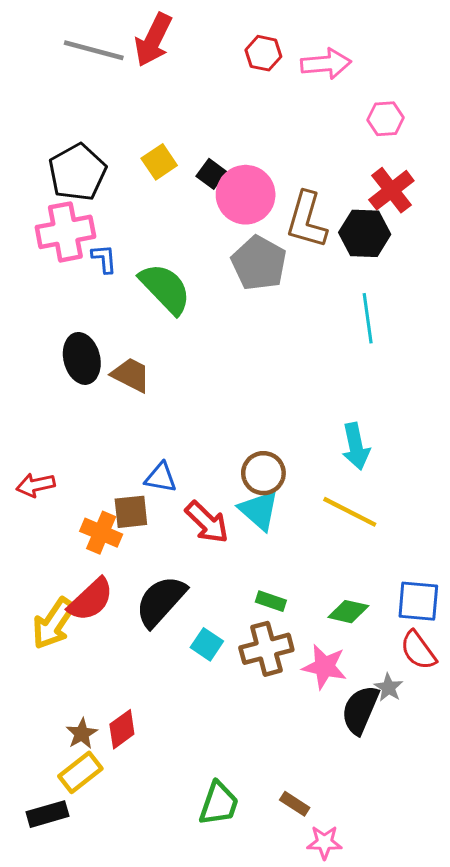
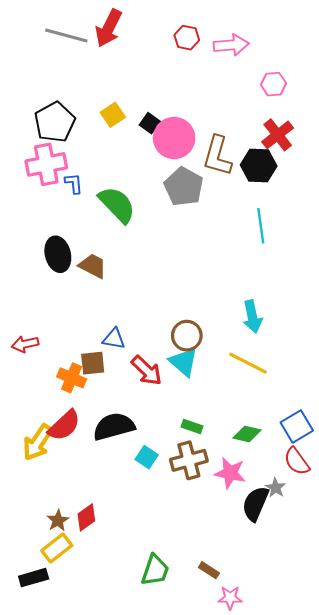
black semicircle: (161, 601) -> (114, 426), turned 33
blue square: (418, 601) -> (297, 426), turned -36

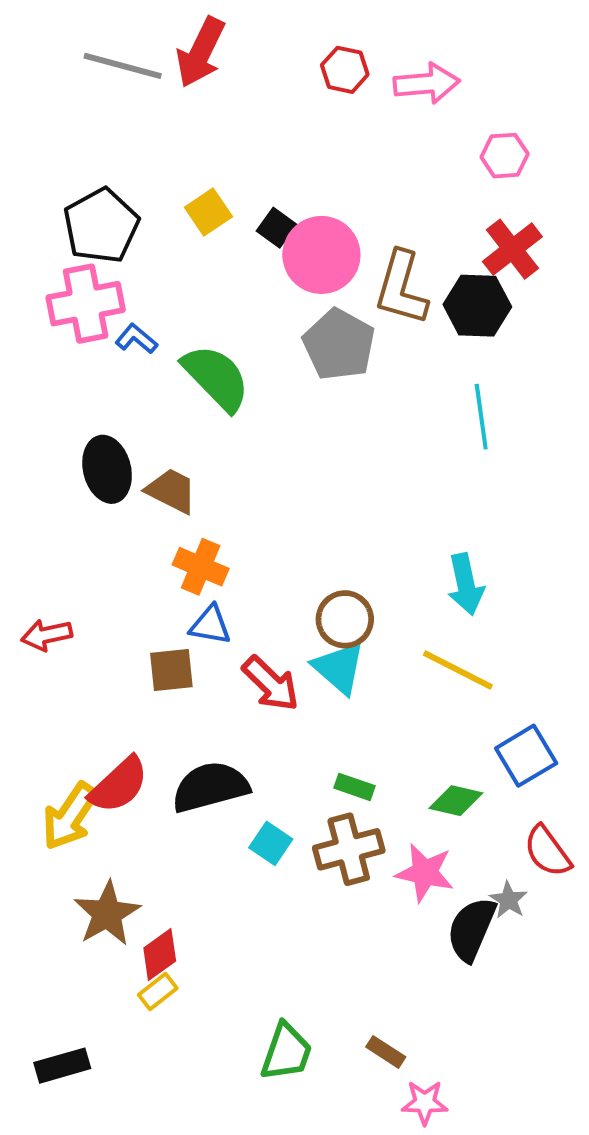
blue L-shape: (74, 183) -> (136, 339), turned -45
orange cross: (72, 378) -> (201, 567), moved
blue square: (297, 426) -> (526, 756), moved
brown star: (58, 521) -> (107, 914), moved, size x1.6
yellow rectangle: (57, 548) -> (158, 992), moved, size x0.7

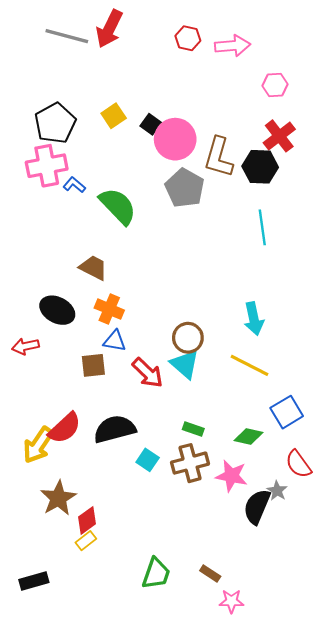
black ellipse: (107, 469) -> (57, 310), moved, turned -48

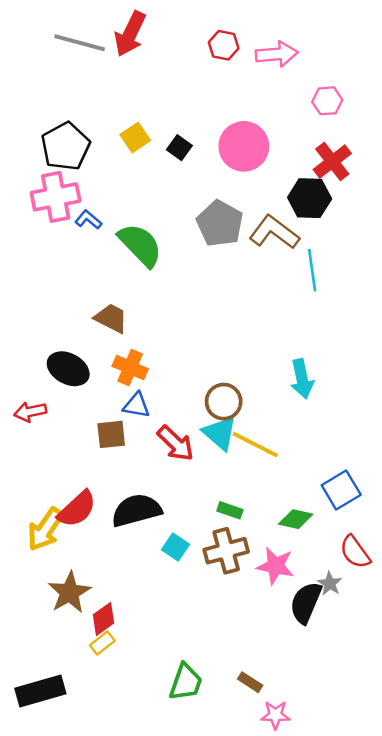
pink circle: (175, 139) -> (244, 146), moved
brown L-shape: (219, 157) -> (274, 232), moved, turned 111
yellow line: (250, 365) -> (255, 445), moved
black rectangle: (34, 581) -> (40, 691), size x1.4

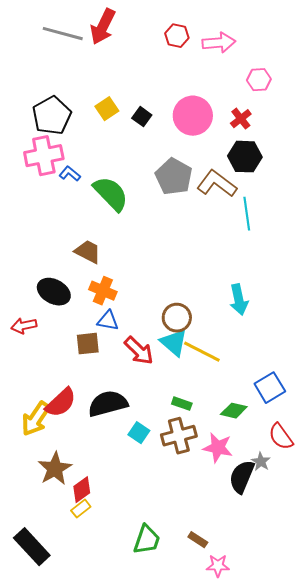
red cross: (332, 162) -> (241, 119), moved, size x0.7
black rectangle: (40, 691) -> (32, 547), turned 63

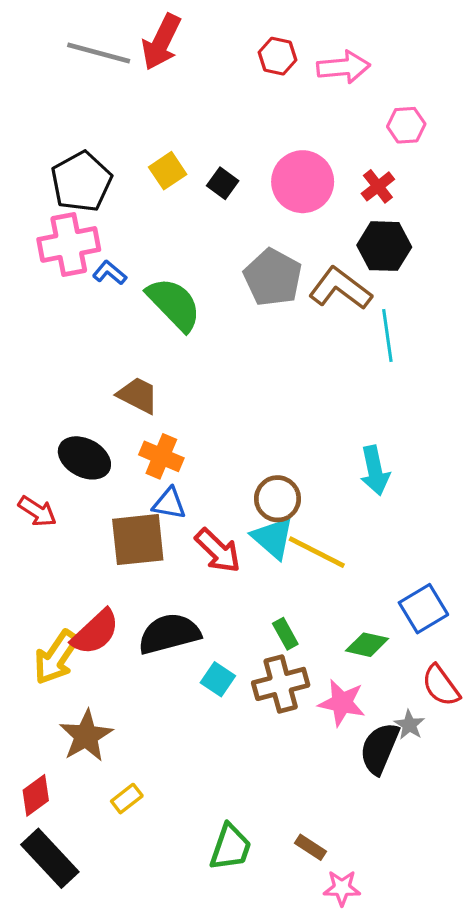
red arrow: (24, 326) -> (37, 511), turned -135
brown square: (88, 344) -> (138, 540), size x1.5
green rectangle: (182, 404) -> (285, 634), turned 42
red diamond: (82, 490) -> (36, 795), moved

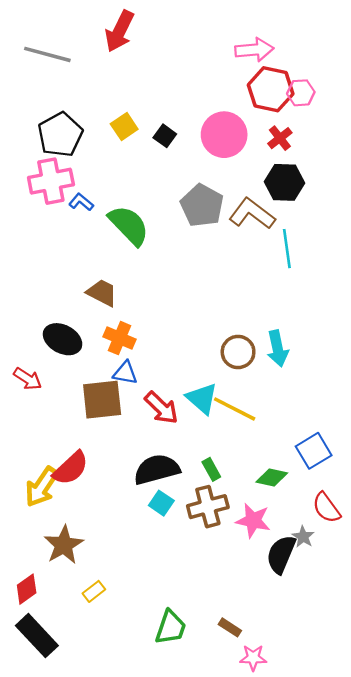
gray line: (99, 53) -> (47, 54), moved
red hexagon: (278, 56) -> (271, 89), moved, size x1.6
brown circle: (278, 499) -> (238, 352), moved
black semicircle: (169, 634) -> (157, 469), moved

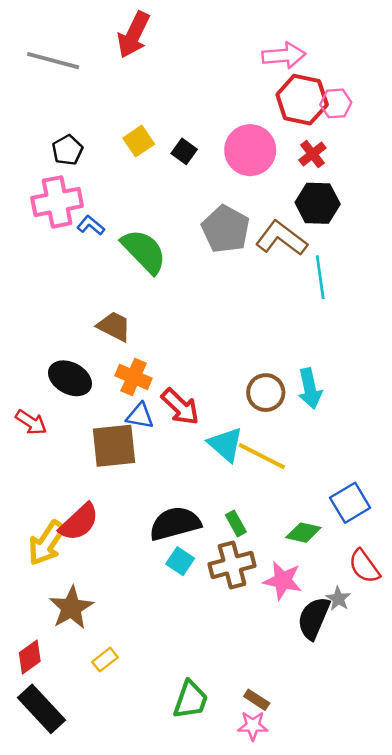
black pentagon: (60, 135) -> (67, 150), size x0.6
red arrow: (161, 408) -> (180, 407), moved
pink star: (253, 658) -> (253, 726), moved

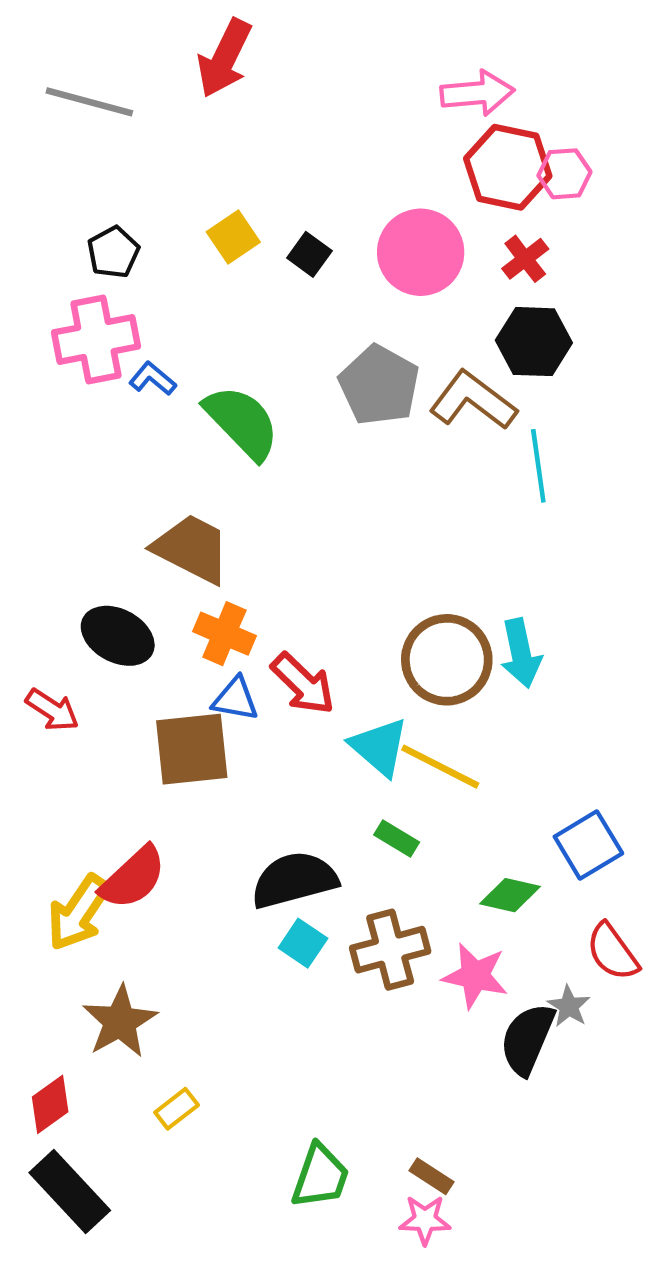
brown trapezoid: (114, 326) -> (192, 549), size x1.4
brown circle: (266, 393) -> (447, 660), size x1.4
green rectangle: (236, 523) -> (397, 838), moved, turned -30

